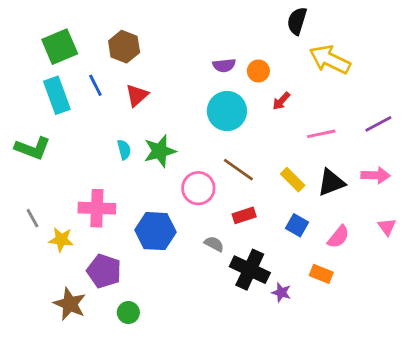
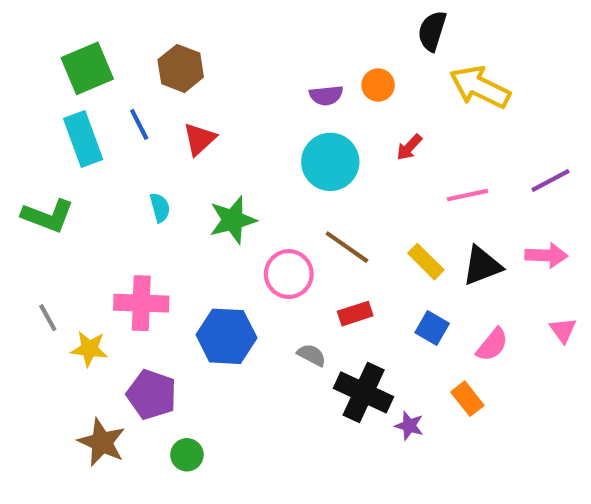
orange circle: (258, 71) -> (378, 85), moved
cyan semicircle: (124, 150) -> (160, 208), moved
orange rectangle: (321, 274) -> (467, 399), turned 30

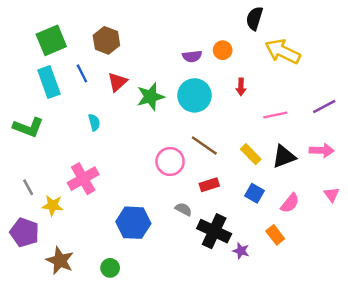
red arrow: (409, 147) -> (241, 87), turned -42
green star: (233, 220) -> (150, 97), moved
pink cross: (141, 303) -> (83, 179), turned -32
blue hexagon: (226, 336) -> (133, 223), moved
purple pentagon: (152, 395) -> (24, 232), moved

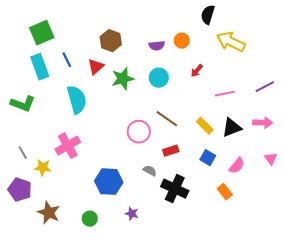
brown hexagon: (106, 40) -> (111, 41), moved
red arrow: (241, 87) -> (197, 71), turned 40
cyan circle: (194, 95) -> (159, 78), size x0.7
cyan semicircle: (94, 122) -> (77, 100), size x2.0
purple star: (241, 251) -> (132, 214), moved

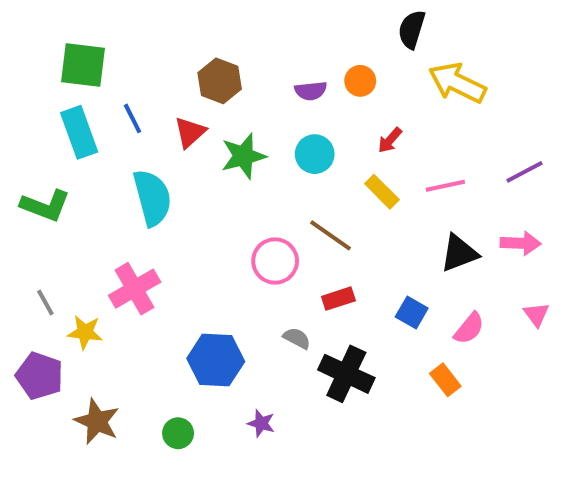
green square: (42, 33) -> (83, 65), turned 30
yellow rectangle: (205, 126) -> (382, 192), moved

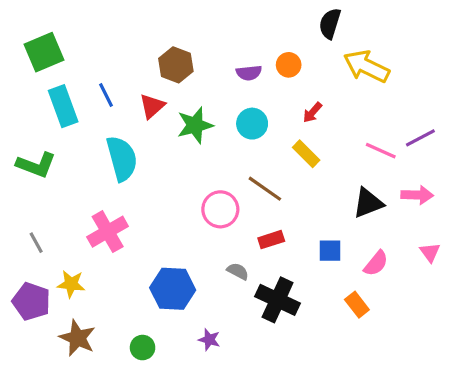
green square: (83, 65) -> (44, 52), moved, turned -30
pink line: (445, 186) -> (381, 151), moved, turned 36
blue square: (412, 312) -> (330, 251), turned -30
yellow star: (85, 332) -> (71, 284), moved

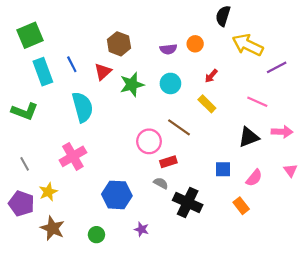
purple line: (420, 138) -> (277, 67), moved
red rectangle: (271, 240) -> (168, 162), moved
yellow star: (71, 284) -> (48, 192), turned -30

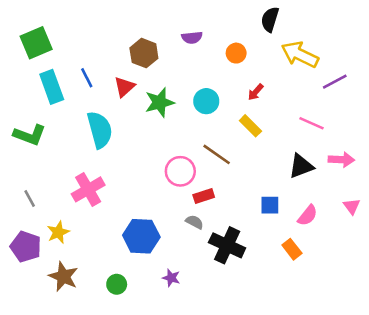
purple semicircle: (168, 49) -> (192, 38), moved

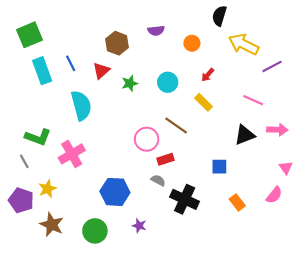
green star: (160, 102) -> (130, 83), size x0.7
green L-shape: (30, 135) -> (38, 137), moved
pink semicircle: (308, 215) -> (274, 195), moved
green circle: (117, 284) -> (95, 231), size x1.5

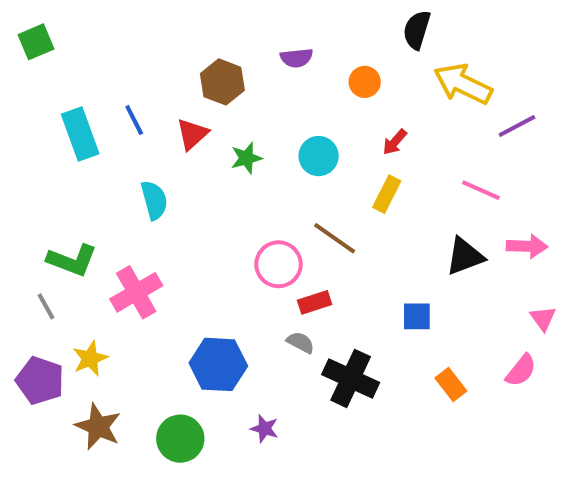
green square: (30, 35) -> (36, 42), moved, size x0.7
yellow rectangle: (204, 102) -> (387, 194), turned 72
cyan semicircle: (81, 105) -> (154, 200), size x0.7

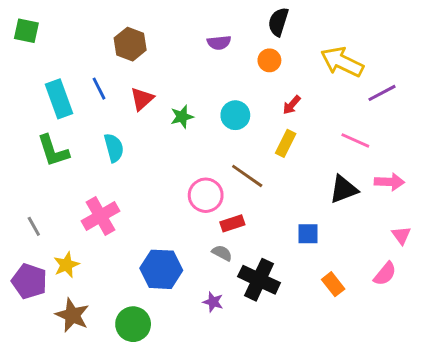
black semicircle: (417, 30) -> (278, 22), moved
green square: (36, 42) -> (26, 31), turned 35
brown hexagon: (222, 82) -> (130, 44), moved
green L-shape: (72, 260) -> (53, 151), moved, turned 51
purple star: (264, 429) -> (213, 302), moved

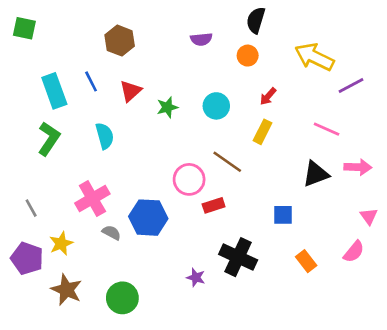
green L-shape: (53, 151) -> (49, 139), turned -128
gray semicircle: (222, 253) -> (111, 233), moved
blue hexagon: (161, 269) -> (148, 218), moved

